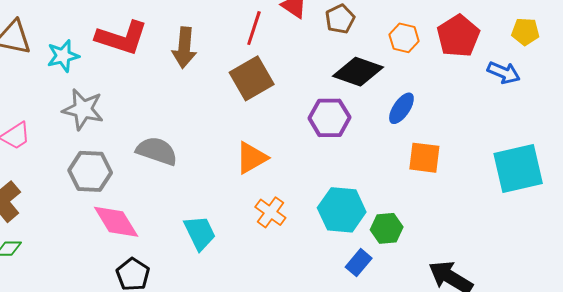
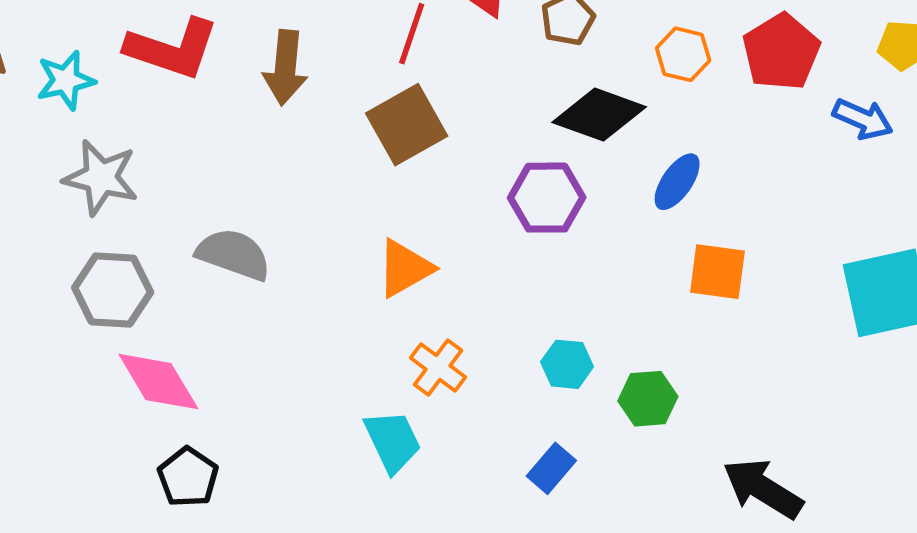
cyan hexagon: (342, 210) -> (567, 364), size x0.6
cyan trapezoid: (200, 233) -> (393, 441), moved
blue rectangle: (359, 263) -> (551, 468), moved

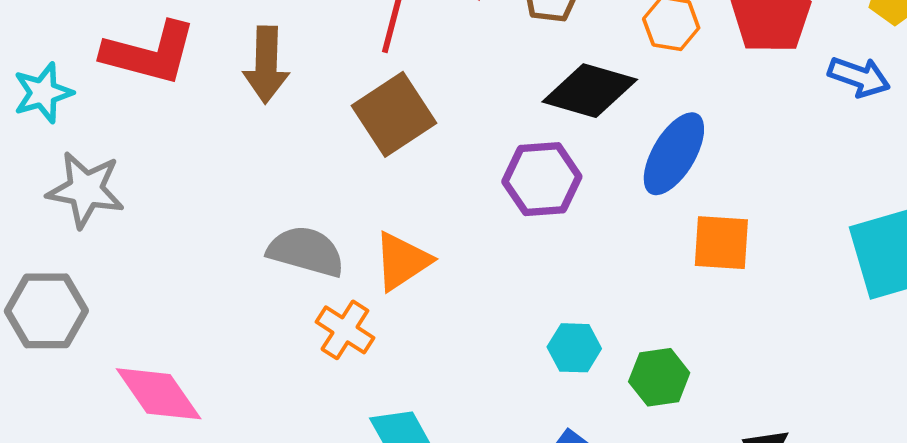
blue ellipse: (677, 182) -> (674, 154), size x1.4
gray semicircle: (234, 254) -> (306, 251), moved
gray hexagon: (113, 290) -> (46, 311), moved
orange cross: (438, 367) -> (345, 330), moved

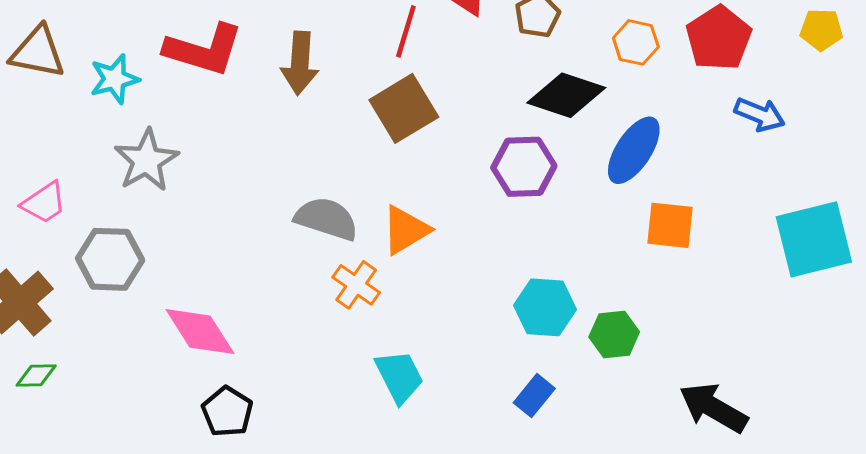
blue arrow: (859, 77) -> (760, 114), moved
gray star: (86, 190) -> (146, 160), turned 30
cyan hexagon: (574, 348) -> (545, 307), size x1.4

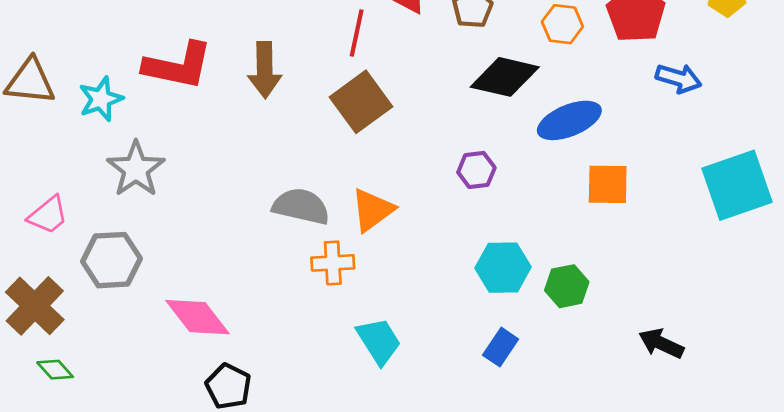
blue ellipse: (634, 150) -> (569, 120), turned 40
purple hexagon: (524, 167) -> (476, 170), moved, size x0.7
orange cross: (356, 285) -> (333, 263), turned -33
green diamond: (36, 376) -> (55, 370), turned 54
black arrow: (713, 408) -> (661, 343), size x0.7

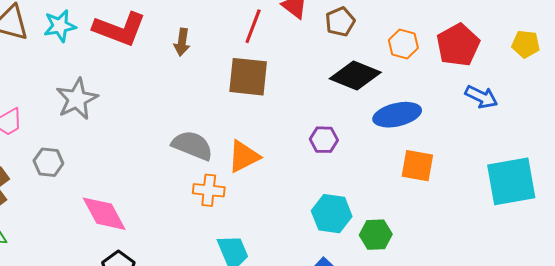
brown arrow: (265, 70) -> (182, 42), size x0.7
cyan star: (101, 99) -> (60, 26), moved
brown square: (361, 102) -> (248, 77), turned 33
gray hexagon: (111, 260) -> (48, 162), size x0.7

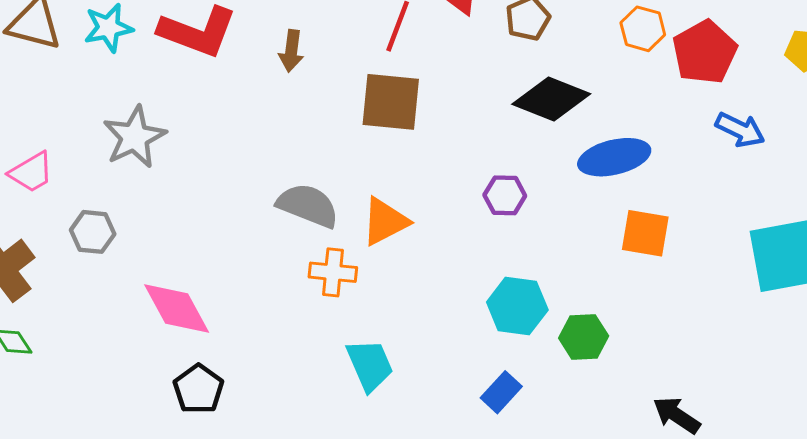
orange hexagon: (403, 44) -> (643, 29), moved

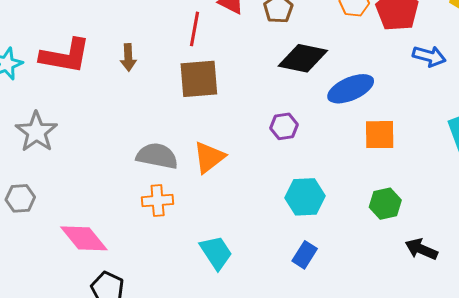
orange cross: (333, 272) -> (158, 201), moved
green hexagon: (584, 337) -> (385, 204), moved

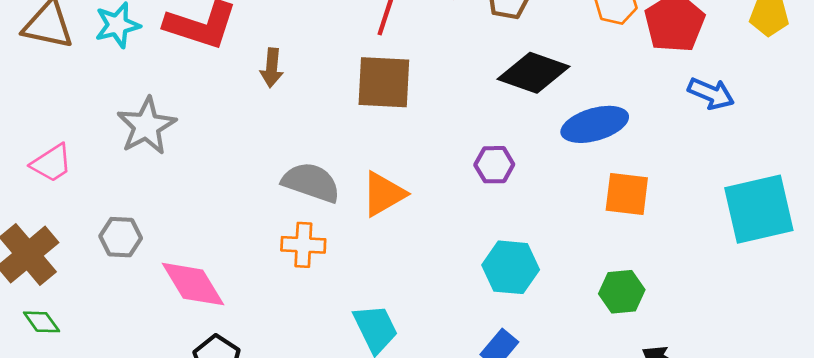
brown arrow: (128, 57) -> (272, 68), moved
gray hexagon: (20, 198) -> (121, 237), moved

